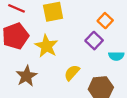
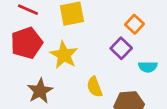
yellow semicircle: (72, 73) -> (95, 87), turned -63

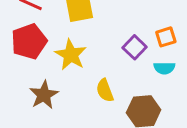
orange square: (134, 24) -> (166, 37), moved, turned 30

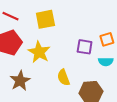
purple square: (135, 47) -> (85, 47), turned -35

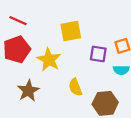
yellow square: (45, 19) -> (71, 31), moved

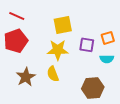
yellow star: (49, 60) -> (58, 50), moved, turned -30
yellow semicircle: (75, 87) -> (53, 74), moved

